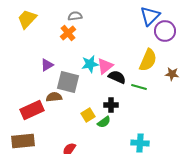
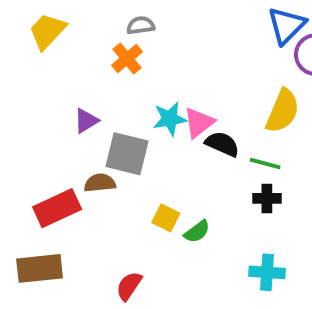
black cross: (111, 105) -> (267, 198), moved
yellow square: (88, 115) -> (166, 218), turned -32

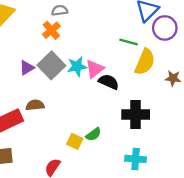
gray square: (127, 154) -> (51, 65), moved, turned 32
green line: (265, 163) -> (129, 42), moved
black cross: (267, 198) -> (136, 114), size x1.6
yellow square: (166, 218) -> (75, 141), moved

